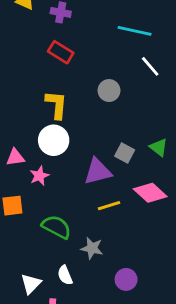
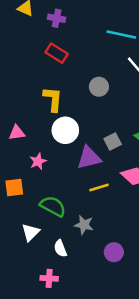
white circle: (54, 140) -> (65, 130), moved
gray square: (125, 153) -> (113, 141), turned 35
pink triangle: (15, 157) -> (17, 133), moved
white triangle: (31, 284) -> (30, 232), moved

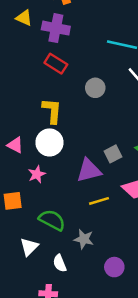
purple cross: (57, 18) -> (56, 28), size x1.5
gray circle: (99, 87) -> (95, 88), moved
white circle: (65, 130) -> (49, 142), moved
pink triangle: (17, 133) -> (15, 145), turned 35

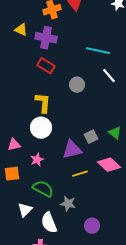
pink triangle: (15, 145) -> (14, 145), moved, turned -40
pink star: (37, 174) -> (37, 160), moved
white semicircle: (60, 263) -> (49, 223), size x1.5

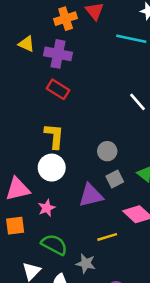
cyan line: (98, 51) -> (131, 39), moved
gray circle: (77, 85) -> (107, 151), moved
pink triangle: (14, 145) -> (18, 189), size x1.5
yellow line: (80, 174) -> (107, 237), moved

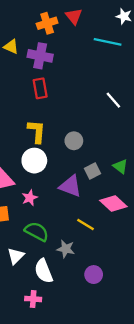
red rectangle: (58, 89) -> (40, 88), turned 48
gray circle: (107, 151) -> (74, 141), moved
purple triangle: (91, 195) -> (70, 186), turned 35
yellow line: (107, 237) -> (85, 225), turned 48

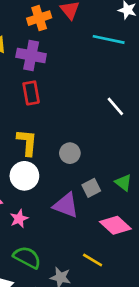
yellow line: (85, 225) -> (93, 260), moved

